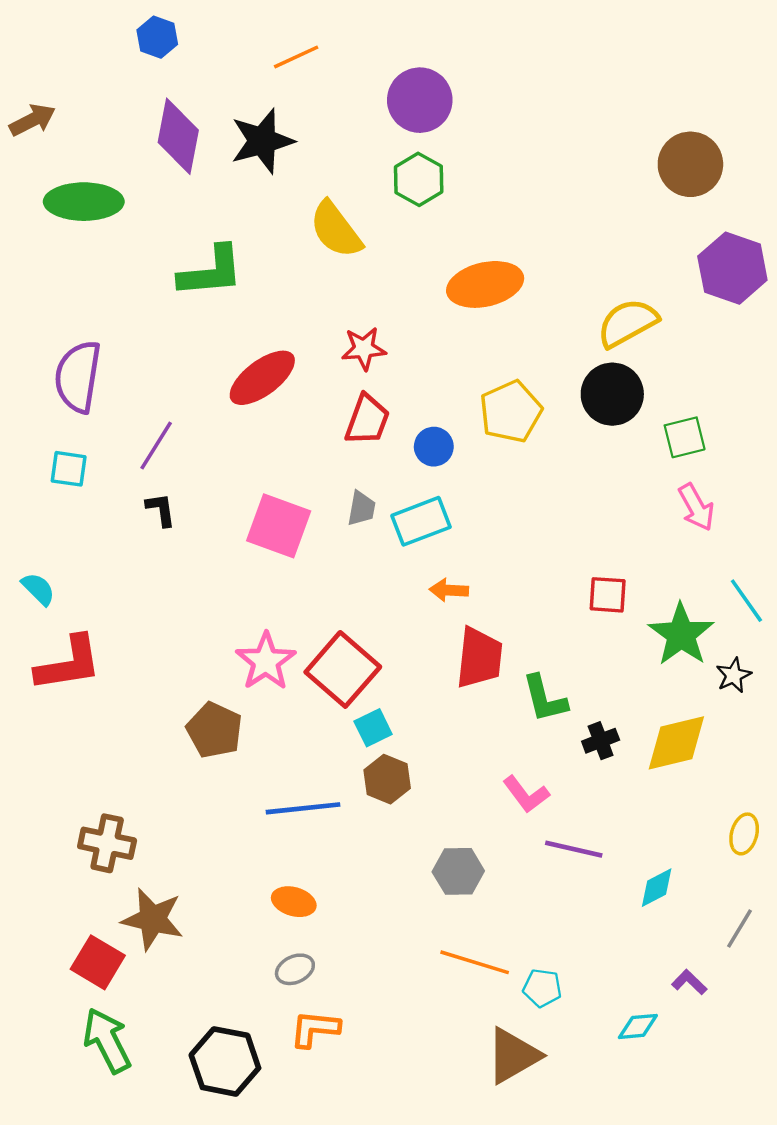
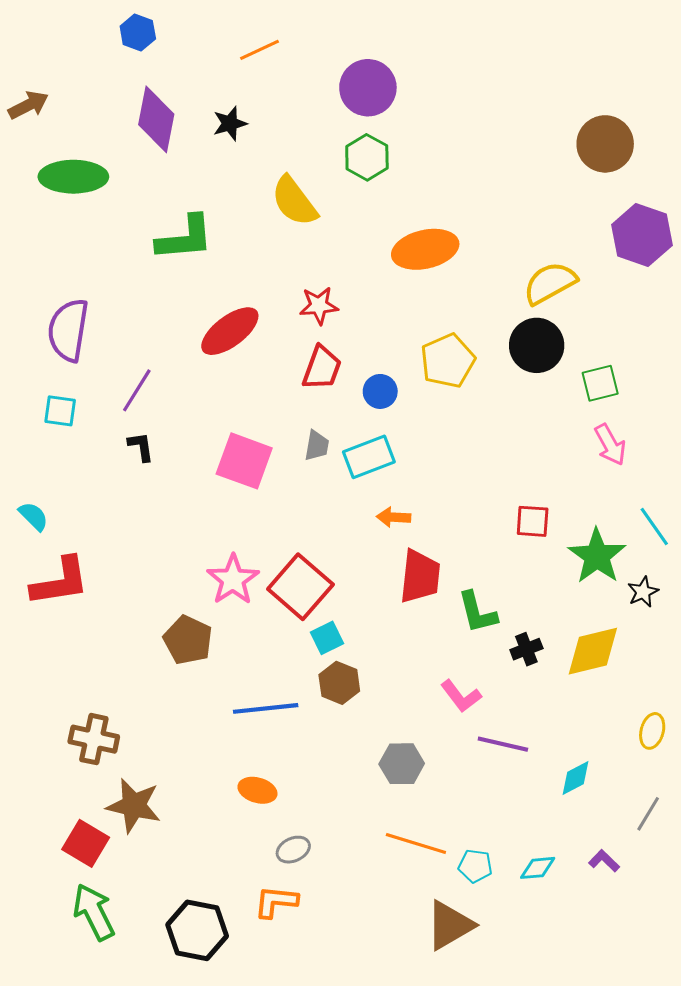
black star: (262, 141) -> (230, 124), size x0.6
gray ellipse: (295, 969) -> (293, 850), moved
cyan diamond: (638, 1026) -> (538, 868), moved

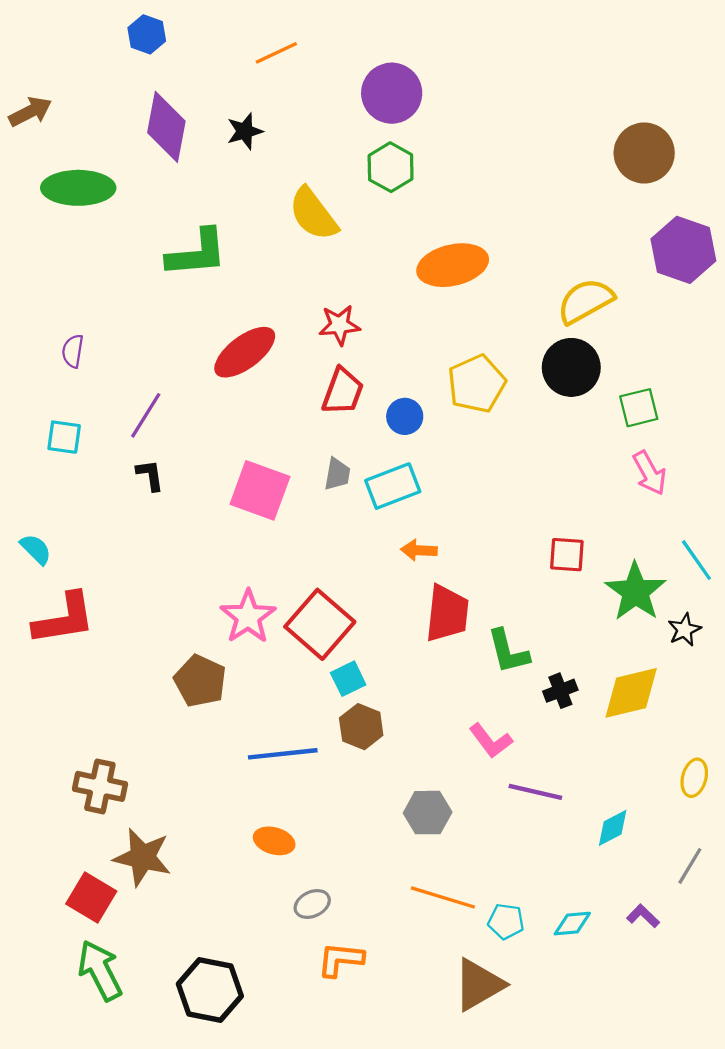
purple semicircle: (68, 330) -> (73, 351), size x0.5
orange L-shape: (276, 902) -> (341, 960), moved

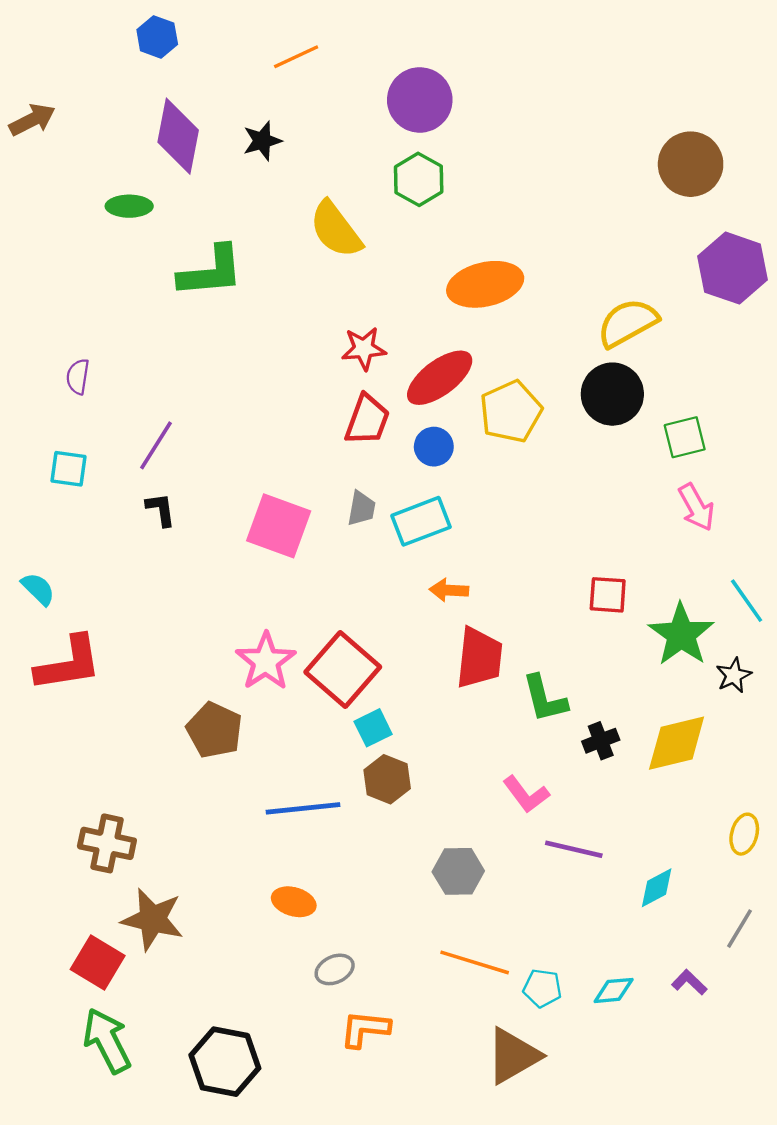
green ellipse: (78, 188) -> (129, 206), moved, size x0.6
red ellipse: (245, 352) -> (440, 378), moved

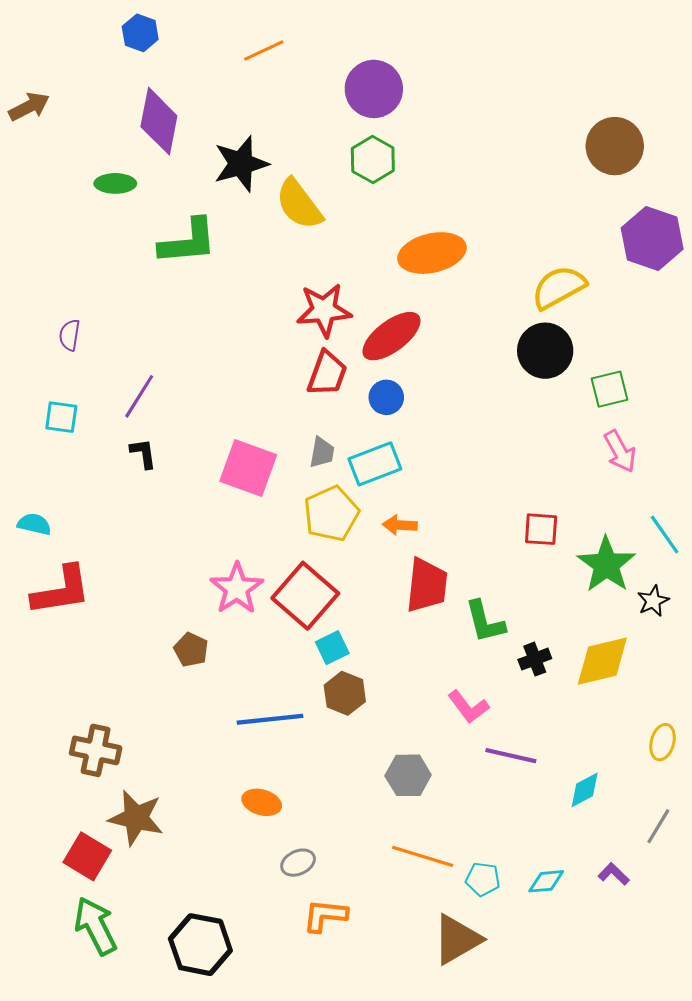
black star: (262, 141) -> (241, 164), moved, size x1.6
red star: (364, 349) -> (324, 310), size x1.4
yellow pentagon: (511, 412) -> (331, 514), moved
cyan semicircle: (38, 589) -> (34, 524), turned -32
brown pentagon: (214, 730) -> (191, 650), size x0.7

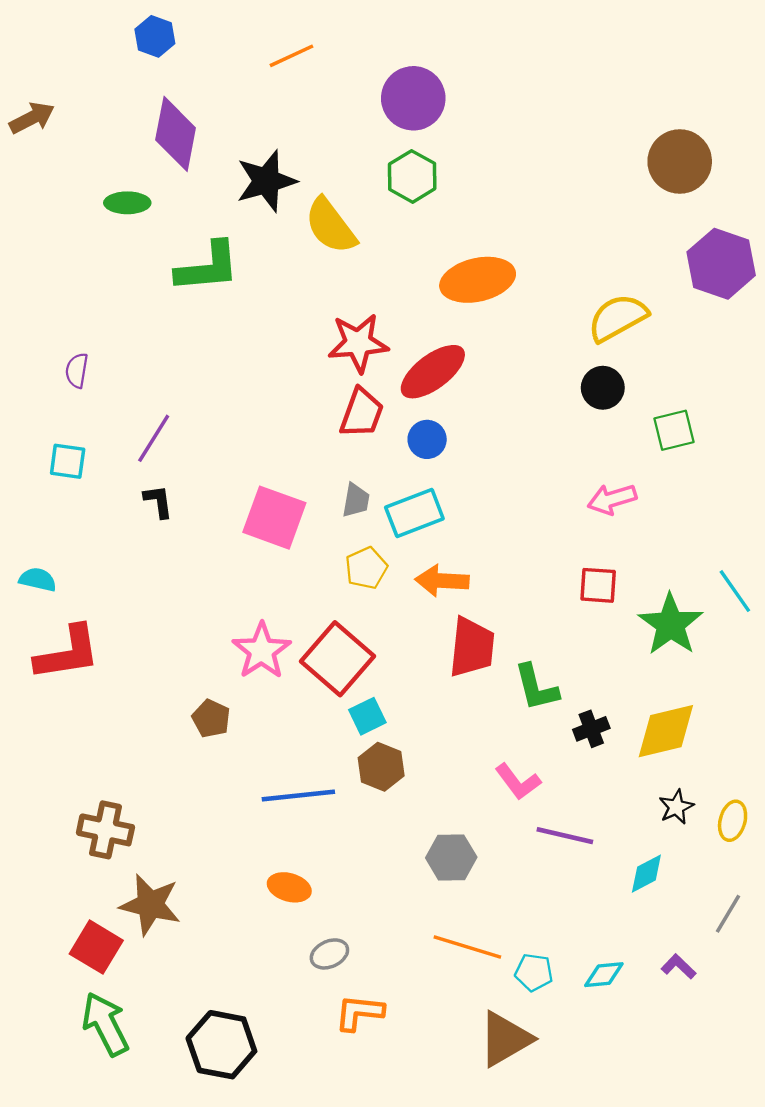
black circle: (545, 351) -> (603, 388), size x0.7
pink arrow: (620, 451) -> (612, 499), moved, turned 102
yellow pentagon: (331, 514) -> (366, 568), size x0.7
orange arrow: (400, 525) -> (442, 581), size x1.4
black star: (653, 601) -> (676, 807), moved

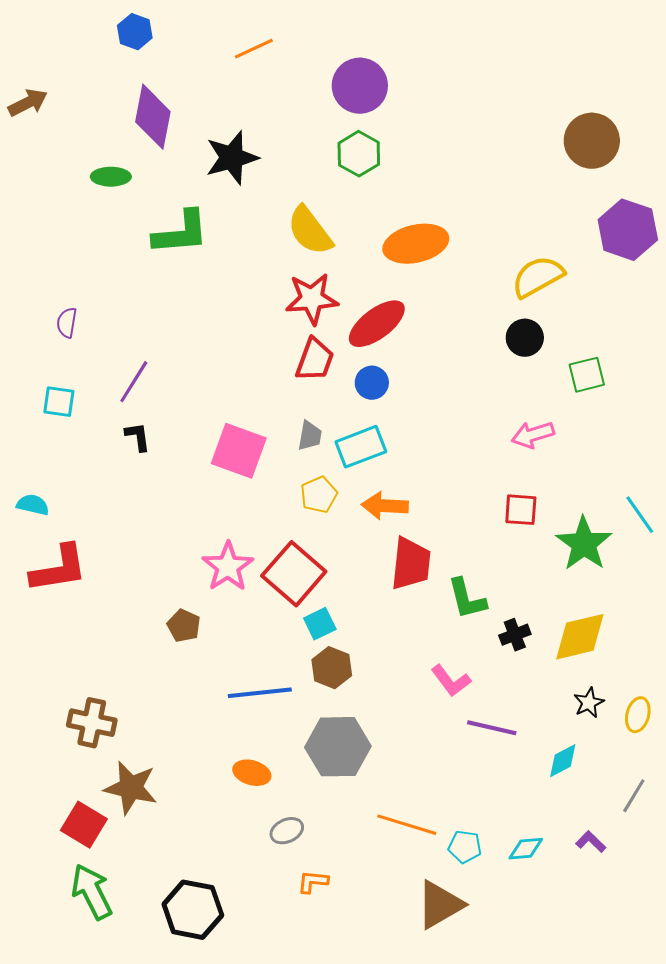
yellow semicircle: (331, 226) -> (310, 231), moved
gray hexagon: (451, 857) -> (338, 747), moved, size x1.5
orange L-shape: (359, 1013) -> (313, 882), size x0.7

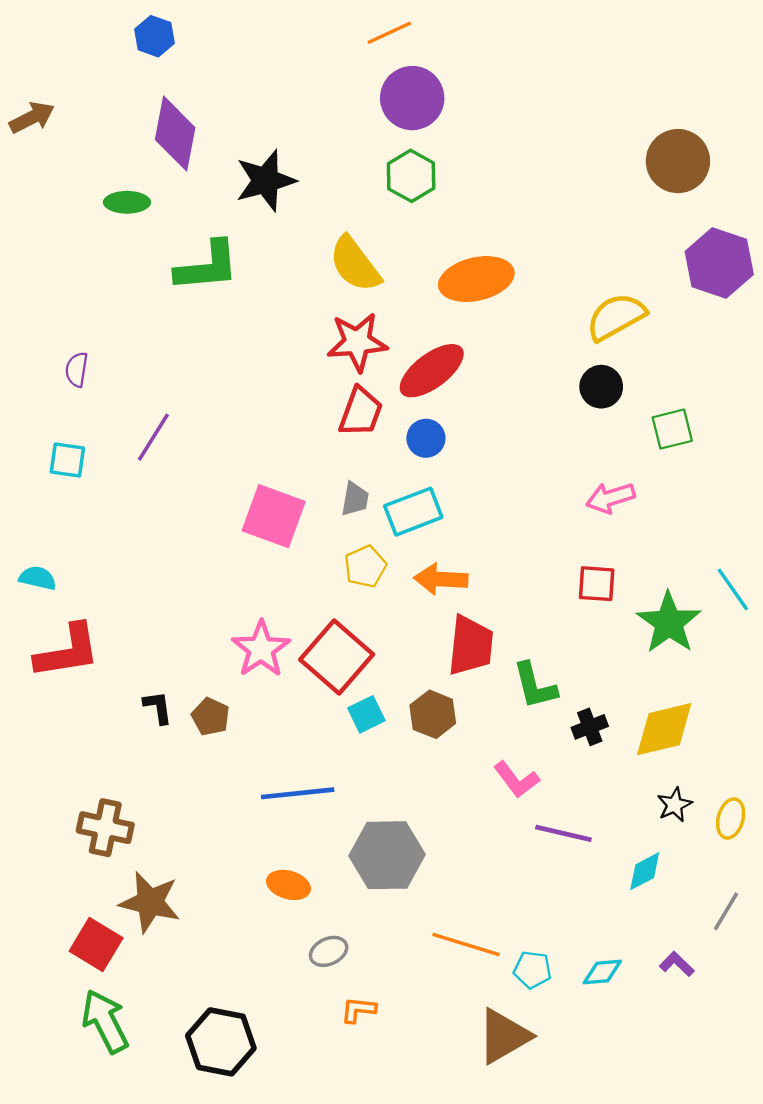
orange line: (254, 49) -> (389, 33), moved
black L-shape: (138, 437) -> (158, 707), moved
brown hexagon: (332, 668) -> (433, 714), moved

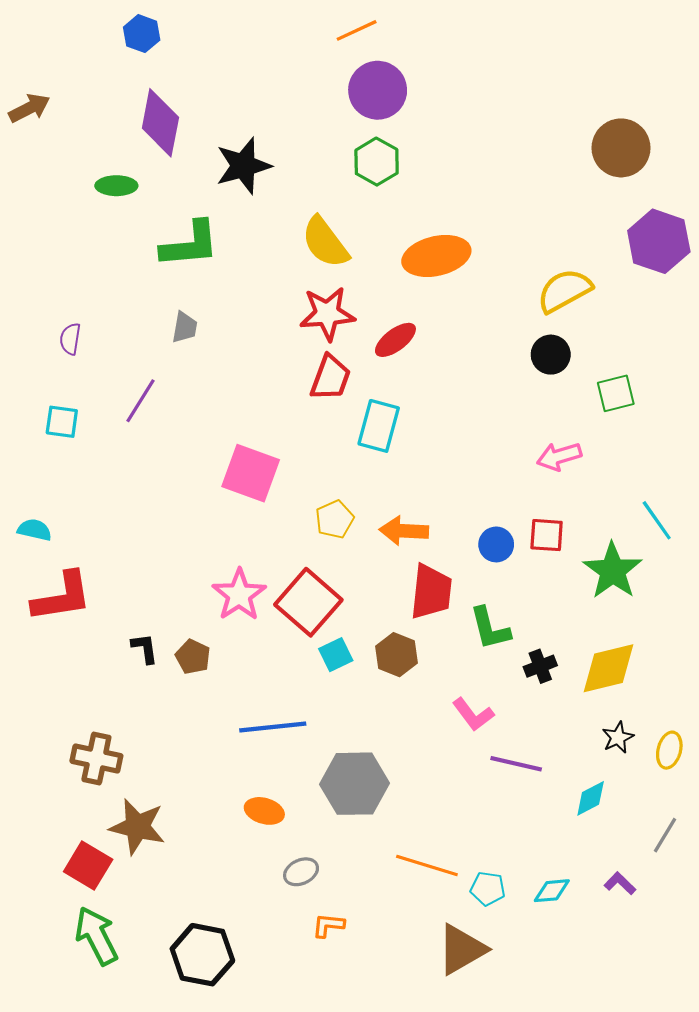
red ellipse: (432, 371) -> (395, 340), size x0.7
blue circle: (426, 438) -> (496, 544), moved
gray trapezoid: (355, 499) -> (185, 327), moved
cyan rectangle: (413, 512) -> (379, 426), moved, turned -54
cyan line: (733, 589) -> (657, 520), moved

